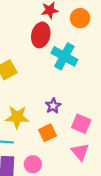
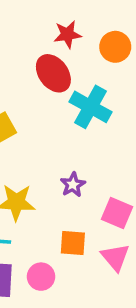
red ellipse: (41, 35) -> (53, 73), turned -50
orange square: (47, 133) -> (73, 243), moved, turned 30

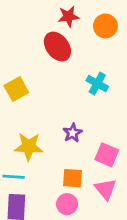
cyan cross: (91, 107) -> (97, 84), moved, size x0.7
pink circle: (41, 277) -> (67, 204), moved

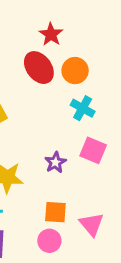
red star: (68, 16) -> (51, 34), turned -30
orange circle: (105, 26) -> (75, 71), moved
pink square: (107, 155) -> (93, 150), moved

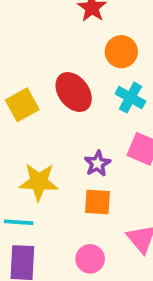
red ellipse: (39, 68) -> (74, 92), moved
orange square: (55, 212) -> (97, 202), moved

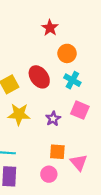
yellow star: (39, 182) -> (19, 114), moved
orange square: (97, 202) -> (57, 152), moved

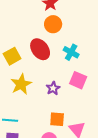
orange circle: (67, 53) -> (53, 24), moved
yellow star: (19, 114) -> (21, 84), turned -30

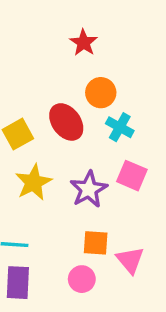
orange circle: (53, 24) -> (101, 93), moved
purple star: (53, 88) -> (89, 189), size x1.5

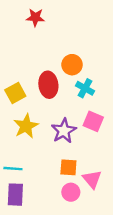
red star: (84, 43) -> (35, 17), moved, turned -30
red ellipse: (66, 122) -> (48, 85), turned 30
pink circle: (82, 279) -> (71, 192), moved

